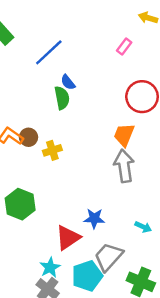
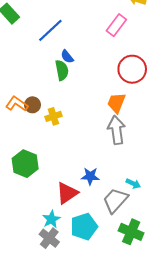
pink rectangle: (124, 46) -> (116, 25), size x1.5
gray trapezoid: (109, 257) -> (115, 200), moved

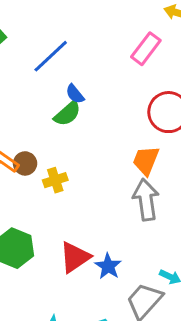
green semicircle: (62, 70) -> (67, 114), turned 60
blue star: (90, 176) -> (108, 266), turned 30
red triangle: (67, 193) -> (75, 257), moved

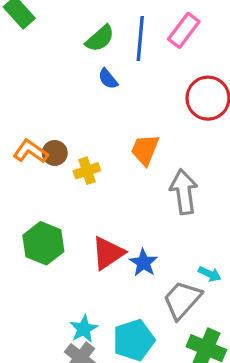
blue line: (51, 56) -> (140, 38), moved, turned -42
green semicircle: (67, 114) -> (100, 38), moved
orange trapezoid: (146, 160) -> (145, 150), moved

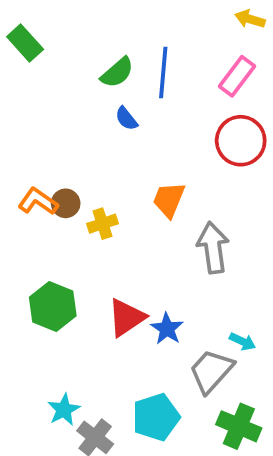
pink rectangle: (184, 30) -> (237, 76), moved
cyan star: (84, 329) -> (64, 410), moved

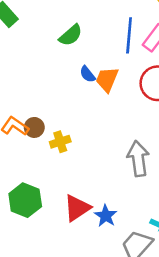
blue line: (163, 73) -> (129, 35), moved
blue semicircle: (126, 119) -> (87, 74), moved
orange trapezoid: (169, 200) -> (107, 79), moved

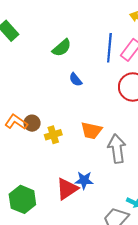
orange trapezoid: (107, 79) -> (91, 130), moved, turned -100
green hexagon: (25, 200) -> (22, 199), moved
blue star: (106, 216) -> (84, 180), moved, turned -30

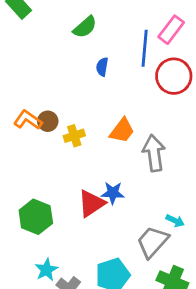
blue line: (109, 48) -> (145, 48), moved
blue semicircle: (76, 80) -> (102, 67), turned 48
orange trapezoid: (91, 130) -> (122, 131), turned -65

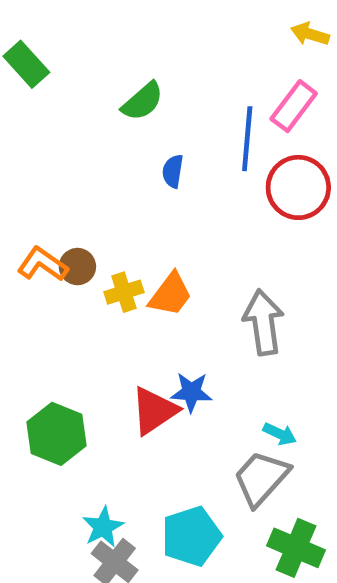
orange trapezoid: (122, 131) -> (170, 294), moved
cyan arrow: (175, 221) -> (280, 434), moved
cyan star: (46, 270) -> (103, 527), moved

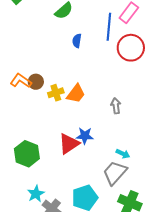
gray arrow: (263, 322) -> (116, 106), size x0.6
cyan star: (103, 527) -> (36, 194), moved

